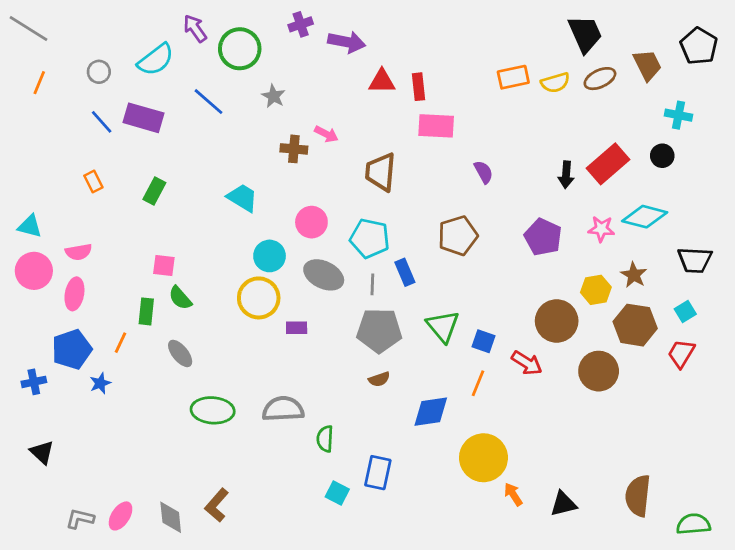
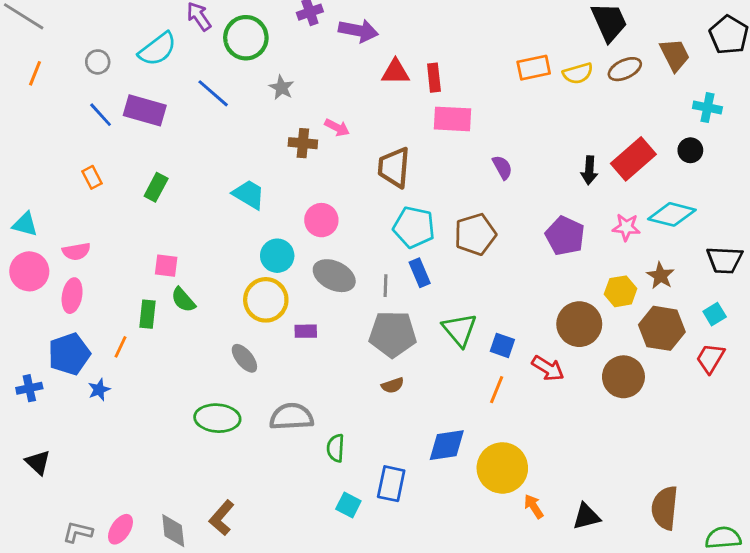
cyan pentagon: (370, 238) -> (414, 227), moved
gray ellipse: (180, 353) -> (244, 358), moved
blue diamond: (431, 412) -> (447, 445), moved

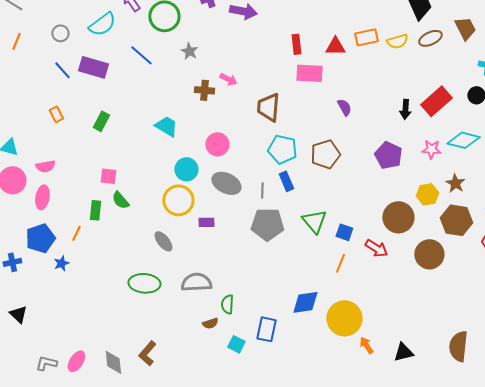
red triangle: (395, 72) -> (335, 46), moved
brown semicircle: (393, 385) -> (210, 323), moved

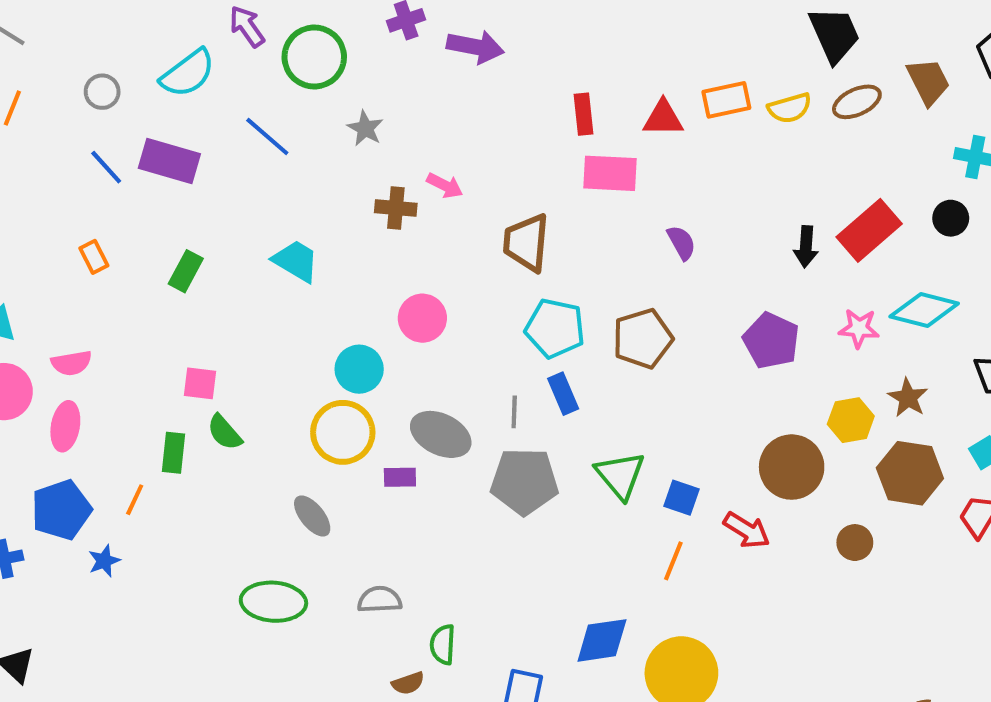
cyan trapezoid: (166, 126) -> (296, 261), moved
gray ellipse: (226, 183) -> (441, 434), moved
brown circle: (429, 254) -> (855, 543), size x0.6
gray semicircle: (196, 282) -> (380, 600), size x0.7

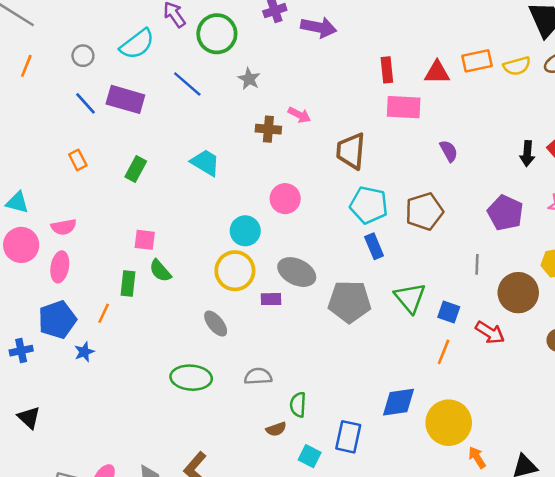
gray line: (514, 412) -> (477, 264), moved

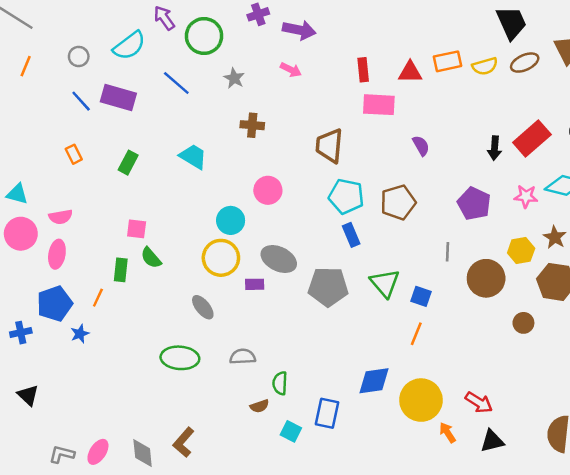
pink arrow: (299, 115) -> (291, 70), moved
red arrow: (490, 333) -> (479, 402), moved

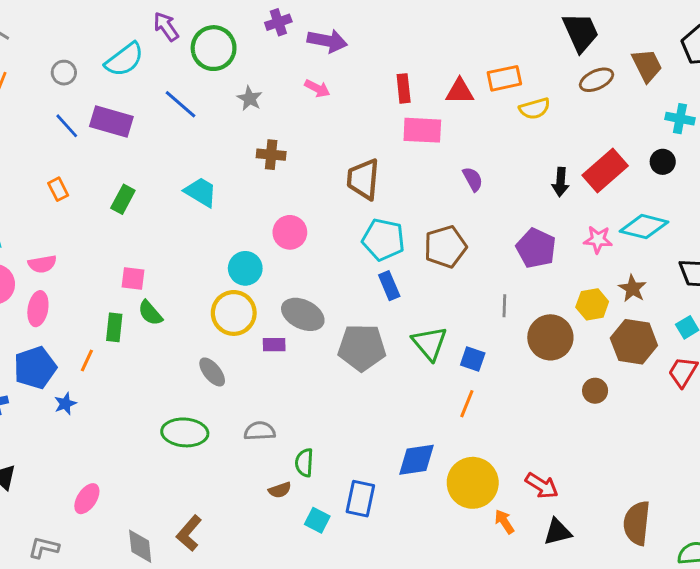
yellow semicircle: (485, 66) -> (535, 109), moved
pink ellipse: (98, 452) -> (87, 499), moved

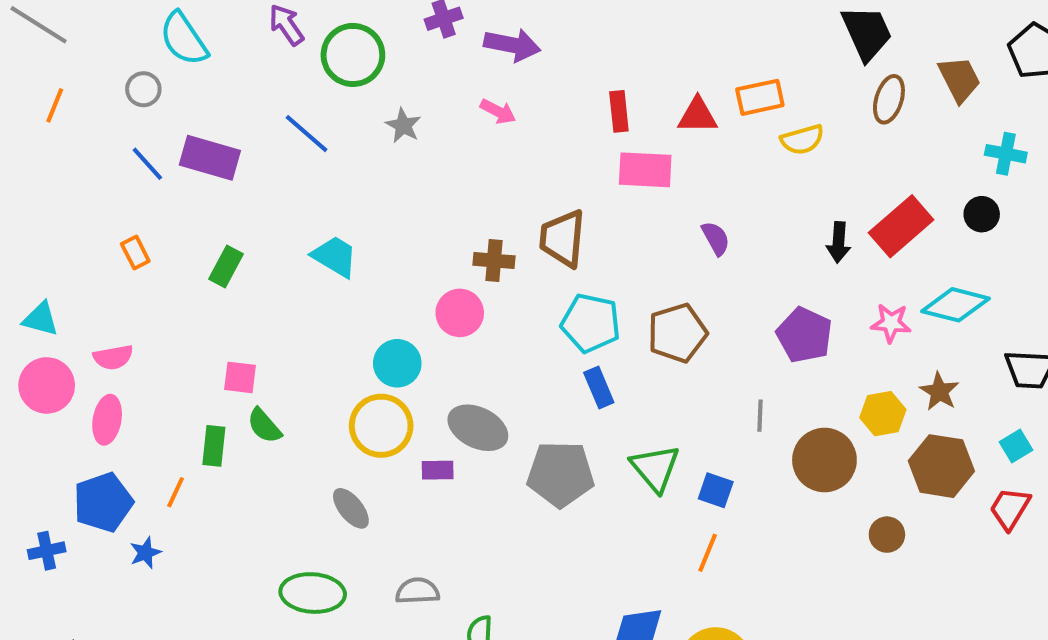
cyan semicircle: (124, 60) -> (184, 39), moved, turned 93
brown ellipse: (596, 80) -> (889, 99), turned -48
brown cross: (271, 155) -> (494, 261), moved

